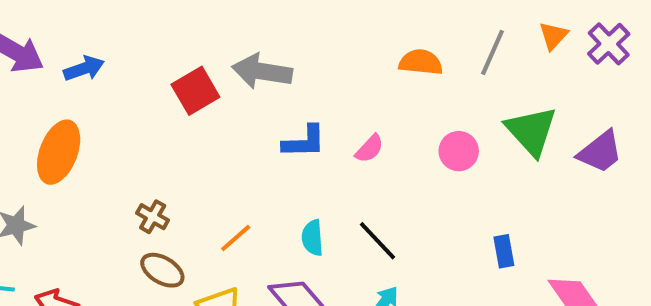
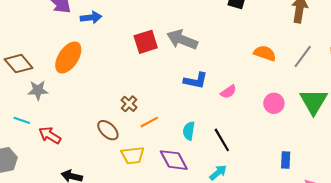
brown cross: (153, 217) -> (129, 104), moved

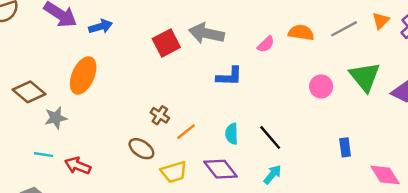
gray line: (303, 57) -> (344, 29), turned 35
pink semicircle: (228, 92) -> (266, 44), moved

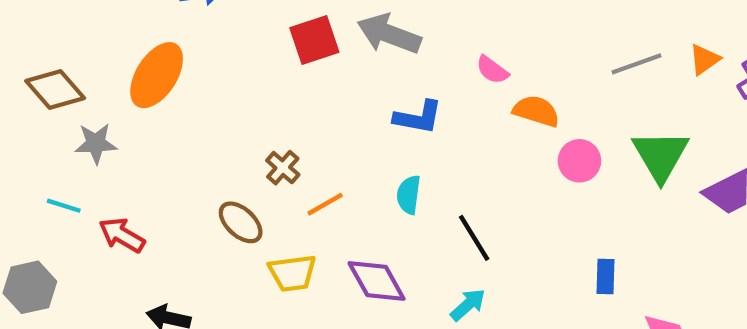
orange semicircle: (301, 33) -> (536, 111), moved
pink semicircle: (266, 44) -> (492, 70), turned 72
cyan semicircle: (232, 134) -> (409, 195), moved

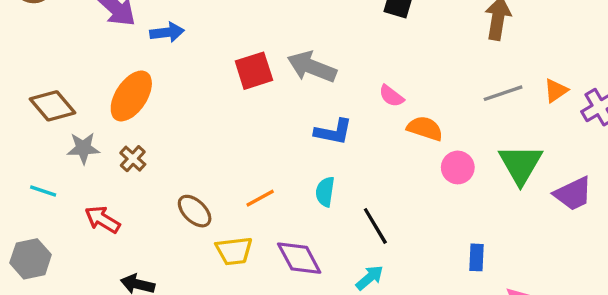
brown cross: (283, 168) -> (133, 159), moved
cyan line: (64, 206) -> (43, 191), moved

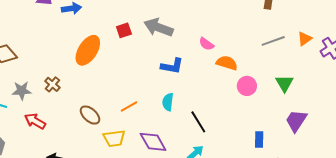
red square: (254, 71) -> (124, 30), size x0.7
orange ellipse: (131, 96) -> (88, 50), moved
gray star: (83, 148) -> (22, 91), moved
green triangle: (521, 164) -> (284, 83), size x0.7
purple trapezoid: (573, 194) -> (296, 121), moved, turned 150

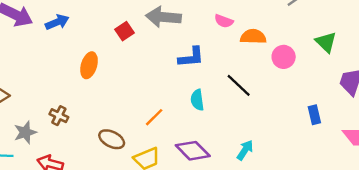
orange ellipse: (88, 50) -> (89, 65), size x0.7
black line: (198, 122) -> (239, 85), moved

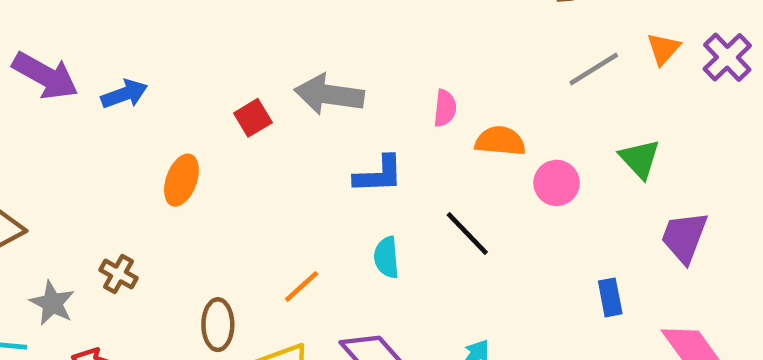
pink semicircle: (224, 21) -> (445, 108), turned -108
gray star: (25, 132) -> (52, 303), turned -30
brown ellipse: (112, 139) -> (218, 325), turned 60

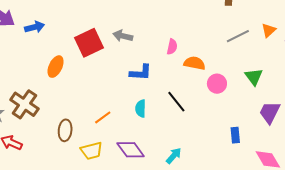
gray arrow: (329, 94) -> (123, 36), size x0.7
red square: (253, 118) -> (89, 43), size x1.8
brown cross: (119, 274) -> (24, 104), size x1.8

